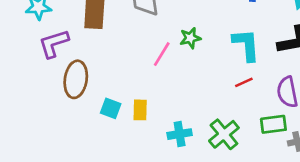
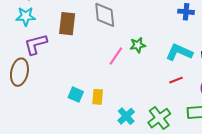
cyan L-shape: (246, 45) -> (179, 52), turned -64
brown ellipse: (76, 79) -> (19, 72), moved
cyan cross: (180, 134) -> (126, 116), turned -36

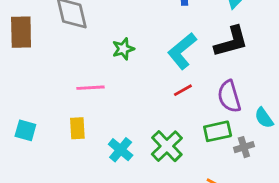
cyan L-shape: (179, 52) -> (182, 51), turned -56
pink line: (116, 56) -> (90, 88), moved, turned 60
cyan square: (76, 95) -> (25, 130), moved

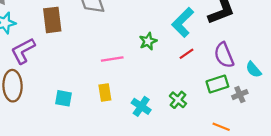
green star: (123, 49) -> (148, 41), moved
green cross: (167, 146) -> (178, 100), size x0.7

